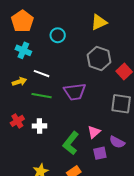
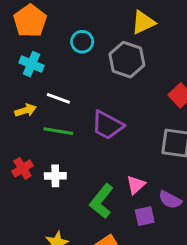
gray hexagon: (99, 58) -> (127, 60), moved
purple trapezoid: (75, 92) -> (107, 125), turned 35

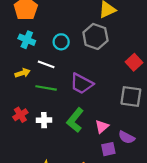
cyan circle: (82, 42) -> (61, 42), moved
green L-shape: (102, 201) -> (75, 120), moved

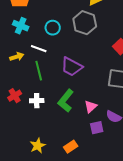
green line: (46, 88) -> (39, 71), turned 66

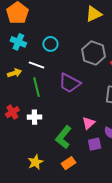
gray hexagon: (85, 23) -> (94, 53), moved
green L-shape: (66, 101) -> (64, 137), moved

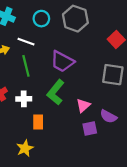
gray hexagon: (94, 53) -> (75, 19), moved
green L-shape: (64, 137) -> (56, 92), moved
orange rectangle: (69, 163) -> (38, 122), moved, turned -56

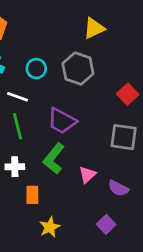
purple square: (90, 129) -> (106, 224), moved, turned -32
yellow star: (25, 148) -> (50, 227), moved

